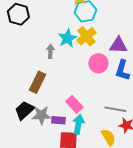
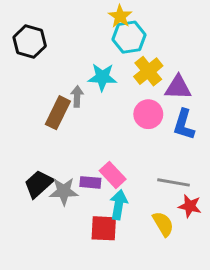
yellow cross: (86, 36) -> (148, 71), moved
cyan star: (67, 38) -> (102, 77), turned 30
brown rectangle: (37, 82) -> (58, 113), moved
purple rectangle: (58, 120) -> (90, 182), moved

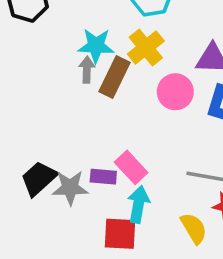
yellow cross: (148, 71) -> (146, 48), moved
cyan star: (102, 77) -> (96, 46), moved
brown rectangle: (58, 113) -> (114, 77), moved

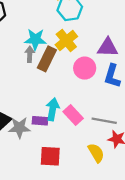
pink rectangle: (131, 167) -> (73, 115), moved
cyan arrow: (138, 204) -> (53, 109), moved

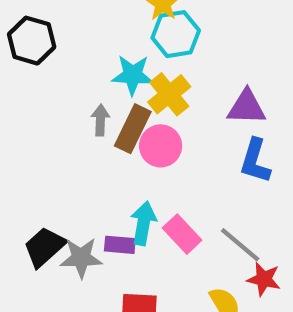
cyan star: (35, 39) -> (133, 75), moved
pink circle: (85, 68) -> (161, 146), moved
gray line: (104, 121) -> (240, 245), turned 30

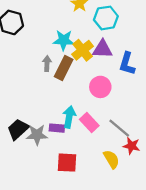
cyan hexagon: (176, 34) -> (106, 18), moved
purple triangle: (247, 107) -> (103, 49), moved
pink circle: (161, 146) -> (100, 87), moved
blue L-shape: (255, 161) -> (127, 64), moved

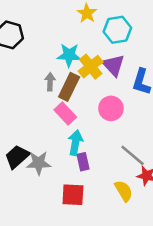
purple triangle: (103, 49) -> (113, 65), turned 45
pink rectangle: (89, 123) -> (65, 113), moved
purple rectangle: (57, 128) -> (83, 162), moved, turned 72

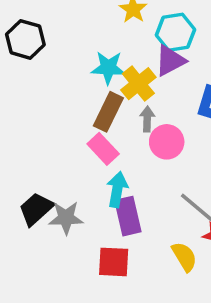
purple triangle: (113, 65) -> (170, 61), moved, turned 45
gray arrow: (50, 82) -> (147, 119), moved
purple rectangle: (83, 162) -> (128, 216), size x1.5

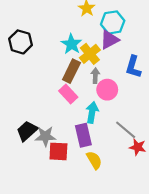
black hexagon: (25, 39) -> (20, 42), moved
cyan star: (108, 68) -> (71, 44), turned 30
cyan arrow: (117, 190) -> (92, 112), moved
yellow semicircle: (184, 257) -> (94, 160), moved
red square: (114, 262) -> (58, 151), moved

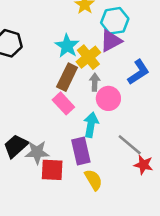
blue L-shape: (133, 67) -> (138, 72), turned -140

